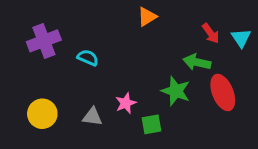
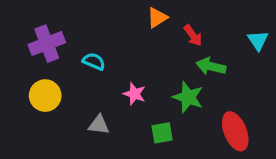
red arrow: (211, 33) -> (193, 35), moved
red ellipse: (223, 92) -> (235, 131), moved
pink star: (126, 103) -> (134, 94), moved, turned -30
yellow circle: (42, 114) -> (45, 96), moved

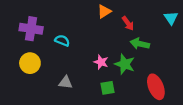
cyan triangle: (258, 40) -> (171, 18), moved
purple cross: (47, 44) -> (31, 29), turned 30
pink star: (134, 94) -> (101, 62), moved

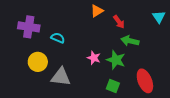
yellow circle: (30, 63) -> (38, 62), moved
gray triangle: (65, 82) -> (61, 77), size x1.5
green square: (107, 88) -> (113, 86), moved, turned 32

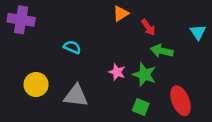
cyan triangle: (159, 17) -> (198, 32), moved
purple cross: (29, 27) -> (21, 20), moved
yellow circle: (38, 62) -> (36, 85), moved

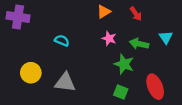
red arrow: (148, 27) -> (136, 14), moved
cyan triangle: (198, 32) -> (166, 37), moved
pink star: (117, 72) -> (109, 38), moved

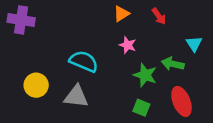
cyan semicircle: (62, 41) -> (84, 61), moved, size x1.6
green arrow: (139, 44) -> (173, 64), moved

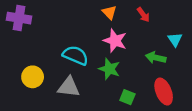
orange triangle: (121, 14) -> (109, 12), turned -42
pink star: (128, 45) -> (115, 41), size x1.5
green star: (145, 75) -> (109, 69), moved

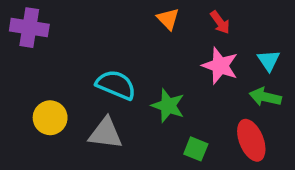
pink star: (115, 41) -> (220, 66), moved
green arrow: (156, 58) -> (265, 97), moved

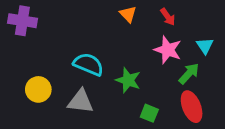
green arrow: (265, 97) -> (189, 74), moved, turned 120

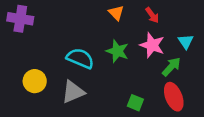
green star: (128, 80) -> (117, 51), moved
gray triangle: (81, 101) -> (73, 92), turned -30

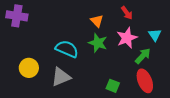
orange triangle: (116, 13) -> (97, 21), moved
pink star: (152, 45) -> (127, 38), turned 30

